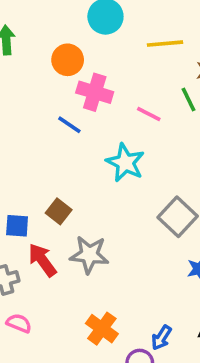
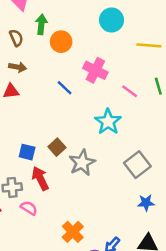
orange circle: (68, 60) -> (61, 42), moved
blue line: (69, 125) -> (65, 88), moved
gray star: (89, 255) -> (82, 163), moved, turned 30
pink semicircle: (19, 323) -> (29, 208), moved

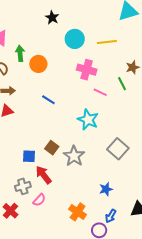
yellow line: (149, 45) -> (107, 42), moved
pink cross: (95, 70) -> (87, 70), moved
blue star: (146, 203) -> (106, 189), moved
pink semicircle: (29, 208) -> (39, 200), turned 112

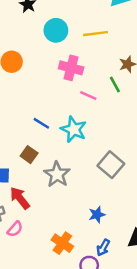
blue line: (48, 100) -> (41, 123), moved
brown square: (52, 148) -> (29, 155), moved

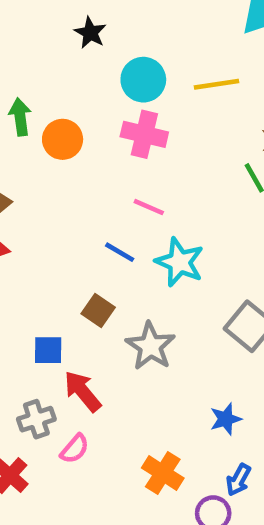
pink cross: (71, 68) -> (144, 134), moved
pink line: (88, 95) -> (149, 207), moved

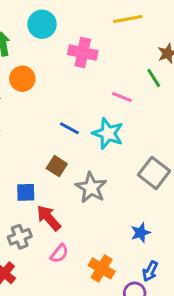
cyan circle: (143, 80) -> (42, 24), moved
orange circle: (63, 139) -> (22, 79), moved
pink line: (149, 207) -> (122, 97), moved
pink semicircle: (75, 449) -> (59, 253), moved

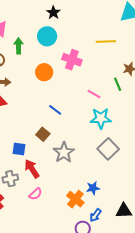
orange circle: (22, 79) -> (44, 72), moved
cyan star: (108, 133) -> (101, 118), moved, turned -30
orange cross: (102, 268) -> (75, 199), moved

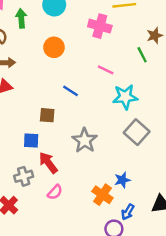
pink cross: (72, 60) -> (100, 26), moved
pink line: (94, 94) -> (106, 70), moved
brown square: (43, 134) -> (47, 115), moved, turned -32

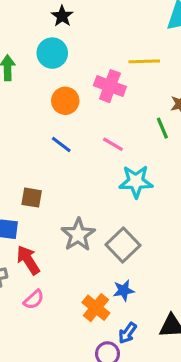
orange circle: (54, 47) -> (65, 101), moved
blue line: (70, 91) -> (61, 144), moved
gray square: (137, 132) -> (123, 245), moved

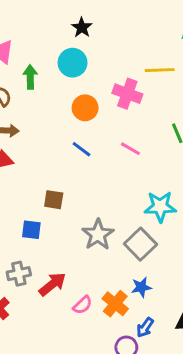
cyan star: (136, 181) -> (160, 207), moved
red arrow: (28, 260) -> (52, 284), moved, turned 84
pink semicircle: (34, 300) -> (82, 305), moved

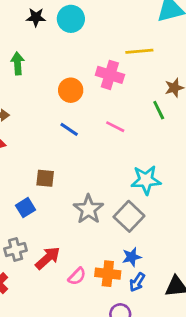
black star: (82, 28) -> (36, 17), moved, turned -30
cyan circle: (73, 63) -> (71, 19), moved
blue square: (31, 230) -> (25, 208), turned -36
orange cross: (115, 304) -> (108, 274), turned -30
blue arrow: (145, 327) -> (137, 282), moved

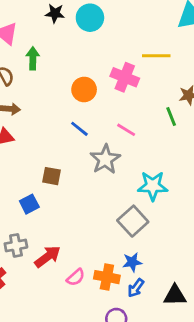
gray star: (88, 209) -> (105, 159), moved

